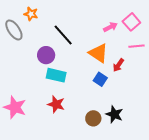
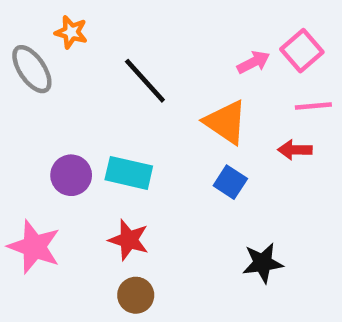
purple circle: (46, 55) -> (71, 175), moved
red arrow: (118, 65) -> (295, 150), moved, turned 56
black star: (114, 114) -> (263, 263), turned -30
brown circle: (93, 118) -> (136, 295), moved

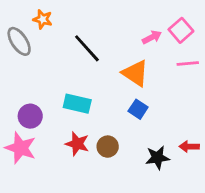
red arrow: (295, 150) -> (189, 147), moved
purple circle: (71, 175) -> (30, 116), moved
brown circle: (136, 295) -> (108, 147), moved

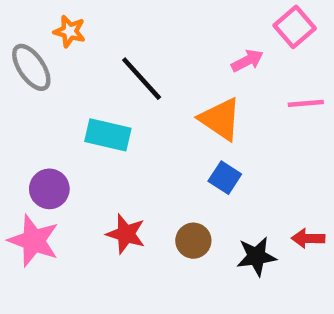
pink square: (181, 30) -> (295, 27), moved
cyan rectangle: (77, 104) -> (108, 135), moved
brown circle: (108, 147) -> (193, 241), moved

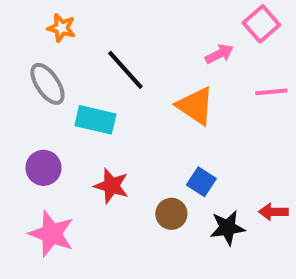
gray ellipse: (31, 67) -> (47, 84), moved
blue square: (225, 178) -> (201, 182), moved
red star: (126, 234) -> (111, 186), moved
pink star: (34, 241) -> (51, 234), moved

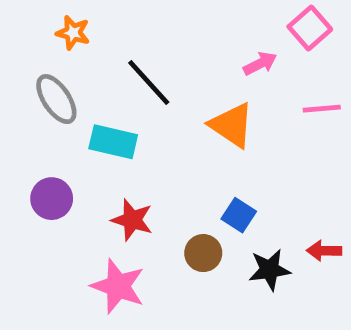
pink star: (51, 234) -> (118, 286), moved

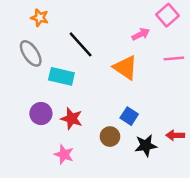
purple circle: (52, 199) -> (41, 114), moved
pink star: (118, 286) -> (64, 154), size x0.7

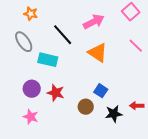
pink arrow: (141, 34) -> (94, 22), moved, size x1.5
pink line: (174, 59) -> (136, 46), turned 49
pink star: (64, 154) -> (31, 117), moved

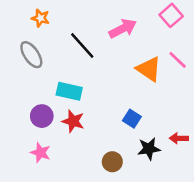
orange triangle: (98, 53) -> (149, 69), moved
cyan rectangle: (48, 60) -> (69, 91), moved
brown circle: (86, 107) -> (112, 162), moved

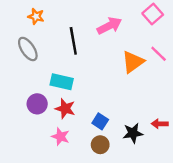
black line: (82, 46) -> (73, 41), turned 32
orange triangle: (149, 69) -> (133, 62), turned 50
blue square: (132, 119) -> (100, 121), moved
pink star: (40, 153) -> (60, 137), moved

